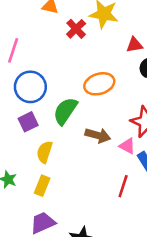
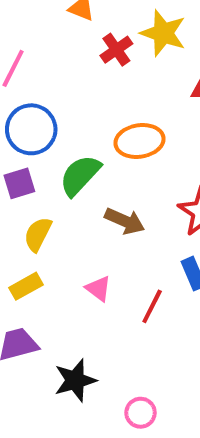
pink triangle: (127, 146) -> (98, 289), moved
yellow rectangle: (42, 186) -> (26, 286), turned 30

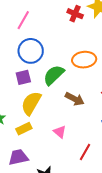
red cross: (116, 50) -> (75, 14), turned -35
yellow semicircle: (38, 234) -> (31, 103), size x1.4
red line: (152, 306) -> (85, 152), moved

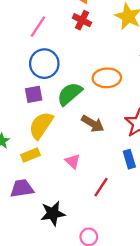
red cross: (75, 14) -> (82, 20), moved

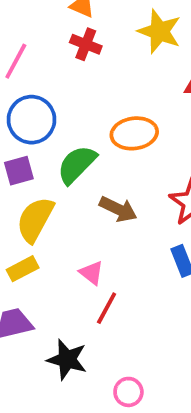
red line: (101, 187) -> (107, 308), moved
black star: (53, 213) -> (67, 360), turned 30

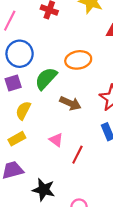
yellow semicircle: (35, 220) -> (23, 111), size x0.7
red line: (107, 308) -> (77, 155), moved

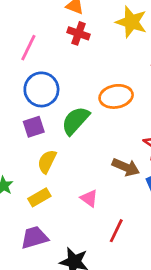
brown arrow: (70, 103) -> (126, 167), moved
red line: (77, 155) -> (116, 231), moved

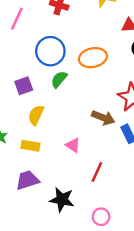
blue circle: (41, 89) -> (50, 51), moved
green semicircle: (75, 121) -> (59, 79), size x0.7
yellow rectangle: (39, 197) -> (30, 146), turned 42

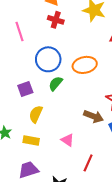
pink line: (17, 19) -> (19, 31), turned -42

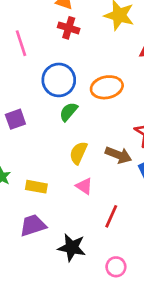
purple square: (25, 89) -> (15, 119), moved
yellow semicircle: (36, 114) -> (78, 153), moved

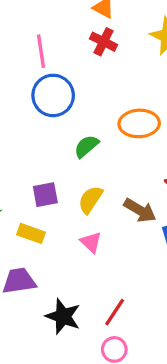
blue circle: (59, 80) -> (53, 95), moved
purple square: (15, 119) -> (45, 195), moved
red line: (111, 216) -> (115, 312), moved

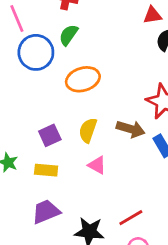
orange ellipse: (139, 123) -> (83, 79), moved
green semicircle: (86, 146) -> (69, 35), moved
red line: (115, 312) -> (131, 218), turned 40

